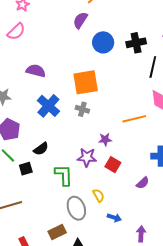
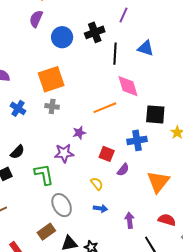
blue cross: (48, 106) -> (18, 108), size x0.7
red square: (113, 165) -> (107, 154), moved
yellow semicircle: (99, 195) -> (97, 184), moved

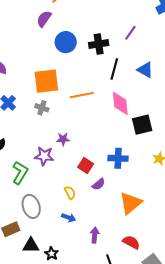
orange line: (105, 108) -> (82, 95), moved
black square: (155, 114) -> (142, 125), moved, turned -30
green L-shape: (44, 174) -> (20, 173), turned 30

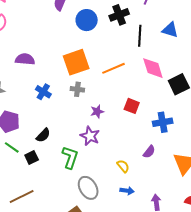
purple star: (63, 139) -> (97, 111), moved
purple star: (44, 156) -> (90, 136), turned 30
red square: (86, 165) -> (132, 106), moved

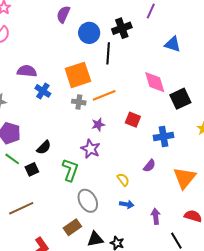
black line: (140, 36) -> (108, 53), moved
orange line: (114, 68) -> (104, 95), moved
blue cross: (43, 92) -> (43, 91), moved

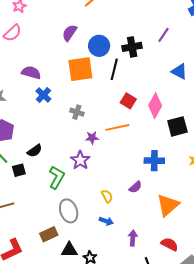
purple semicircle: (63, 14) -> (69, 33), moved
orange square: (78, 75) -> (80, 69), moved
pink diamond: (155, 82) -> (155, 106), turned 35
orange line: (104, 95) -> (117, 127), moved
red square: (133, 120) -> (128, 101), moved

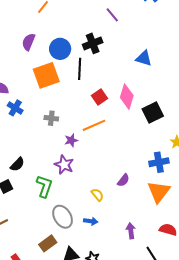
purple line: (163, 35) -> (112, 15), moved, turned -63
red square: (128, 101) -> (99, 97), turned 35
blue cross: (154, 161) -> (159, 162), moved
blue arrow: (106, 221) -> (91, 221), moved

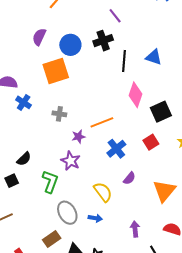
purple line: (112, 15) -> (115, 16), moved
black line: (80, 69) -> (124, 61), moved
red square: (99, 97) -> (151, 142), moved
blue cross: (159, 162) -> (116, 149), moved, turned -30
yellow semicircle: (97, 195) -> (103, 192), size x1.5

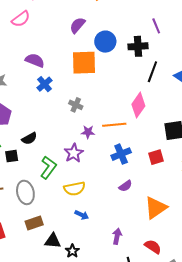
pink diamond: (136, 95) -> (138, 105), moved
yellow semicircle: (103, 192) -> (75, 189), moved, turned 100
gray ellipse: (67, 213) -> (25, 192), moved

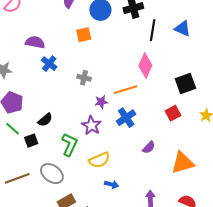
orange square: (84, 63) -> (84, 35), size x0.6
blue cross: (121, 154) -> (126, 118), moved
gray ellipse: (25, 192) -> (52, 174), turned -30
orange triangle: (156, 208) -> (183, 163), turned 30

